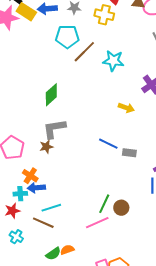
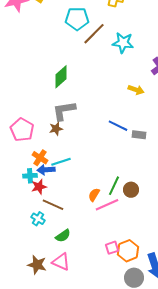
cyan line: (51, 208) -> (61, 162), moved
red star: (12, 211) -> (39, 187), moved
cyan cross: (16, 237) -> (38, 219), moved
orange semicircle: (67, 250) -> (94, 195), moved, turned -40

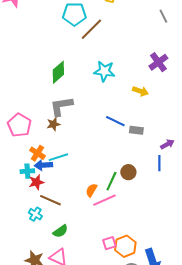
cyan star: (123, 43) -> (104, 71), moved
yellow arrow: (136, 90) -> (140, 91), moved
brown circle: (131, 190) -> (128, 172), moved

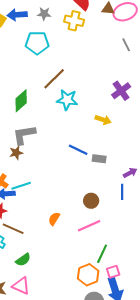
brown line: (91, 29) -> (54, 79), moved
green line: (111, 181) -> (102, 254), moved
pink line: (104, 200) -> (89, 226), moved
pink square: (109, 243) -> (113, 272), moved

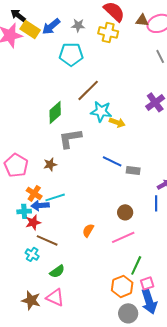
blue arrow: (17, 15) -> (51, 26), turned -36
yellow arrow: (103, 120) -> (117, 122), moved
gray L-shape: (24, 135) -> (70, 138), moved

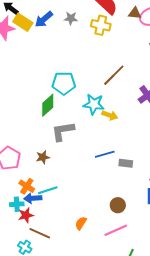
cyan pentagon: (71, 54) -> (64, 83), moved
brown line: (88, 90) -> (114, 75), moved
blue line: (112, 161) -> (105, 154), turned -42

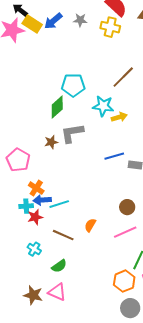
yellow arrow: (110, 115) -> (119, 117), turned -35
brown star: (43, 157) -> (51, 142), moved
cyan line: (48, 190) -> (59, 204), moved
brown line: (40, 233) -> (63, 235), moved

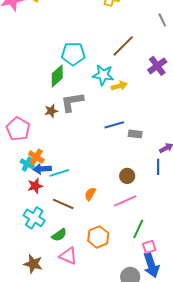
cyan cross: (26, 206) -> (27, 164), moved, turned 32
cyan cross: (34, 249) -> (34, 218), size x1.5
orange hexagon: (124, 281) -> (98, 237), moved
pink triangle: (57, 292) -> (68, 256), moved

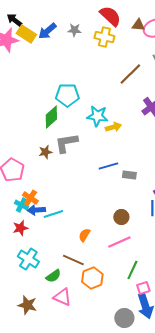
brown line: (123, 46) -> (130, 74), moved
red star: (35, 186) -> (20, 228), moved
brown line: (63, 204) -> (73, 260), moved

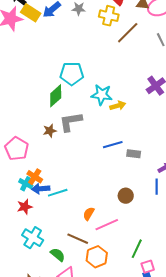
brown line: (130, 74) -> (128, 33), moved
pink line: (119, 242) -> (107, 225), moved
green semicircle: (53, 276) -> (58, 255), turned -105

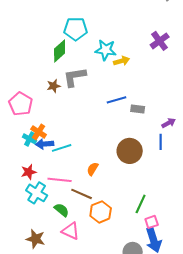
brown circle: (126, 196) -> (130, 151), size x1.6
red star: (25, 207) -> (29, 172), moved
pink line: (107, 225) -> (60, 180), moved, turned 30

